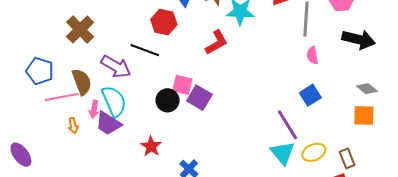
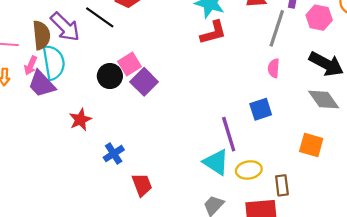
red L-shape: (216, 42) -> (213, 33), moved
brown semicircle: (82, 82) -> (41, 35), moved
pink square: (182, 85) -> (130, 64), turned 30
gray diamond: (367, 89) -> (324, 100), moved, size x1.4
cyan triangle: (283, 153) -> (216, 162), turned -32

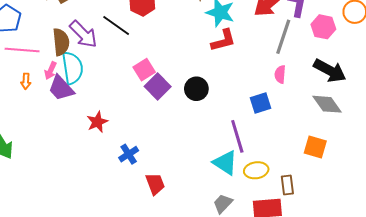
black circle: (110, 76) -> (196, 89), moved
blue square: (261, 109) -> (261, 103), moved

